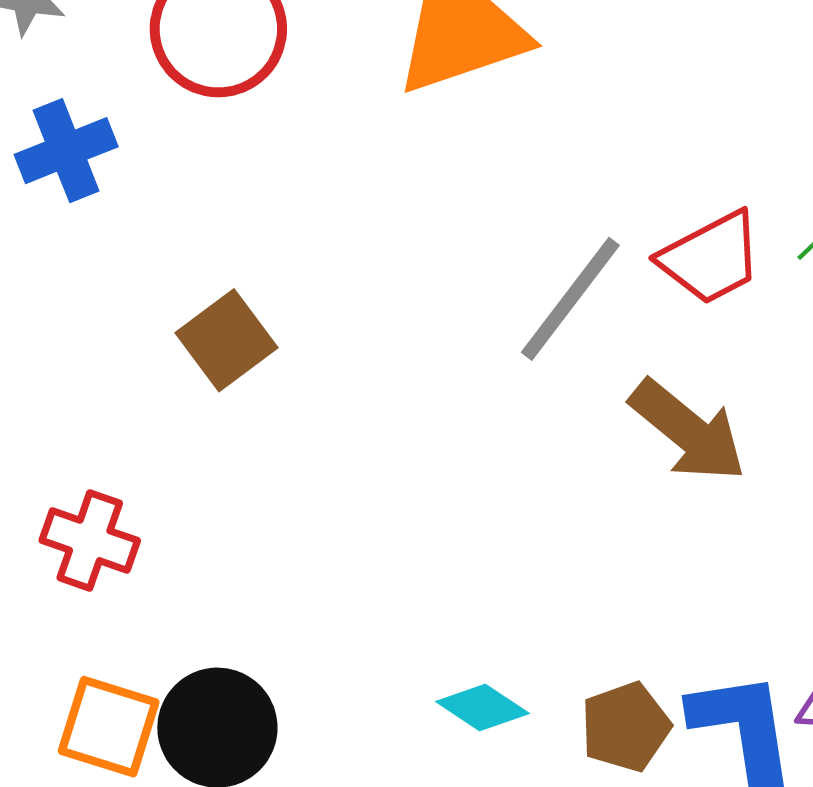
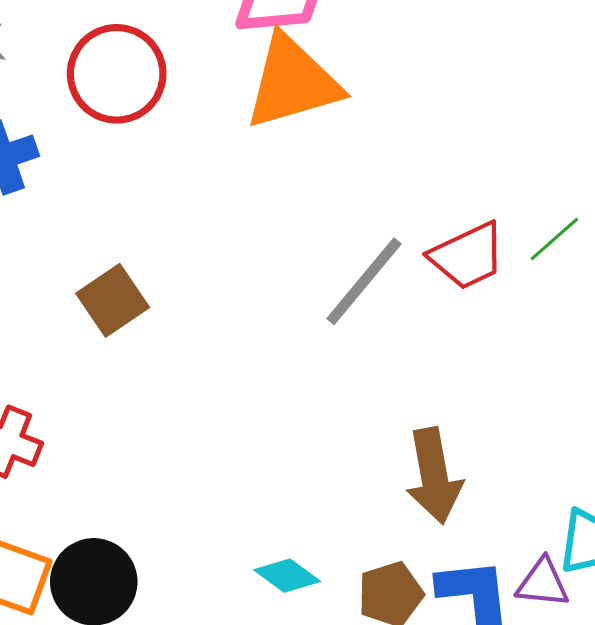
brown arrow: (688, 431) -> (434, 476), moved, turned 38

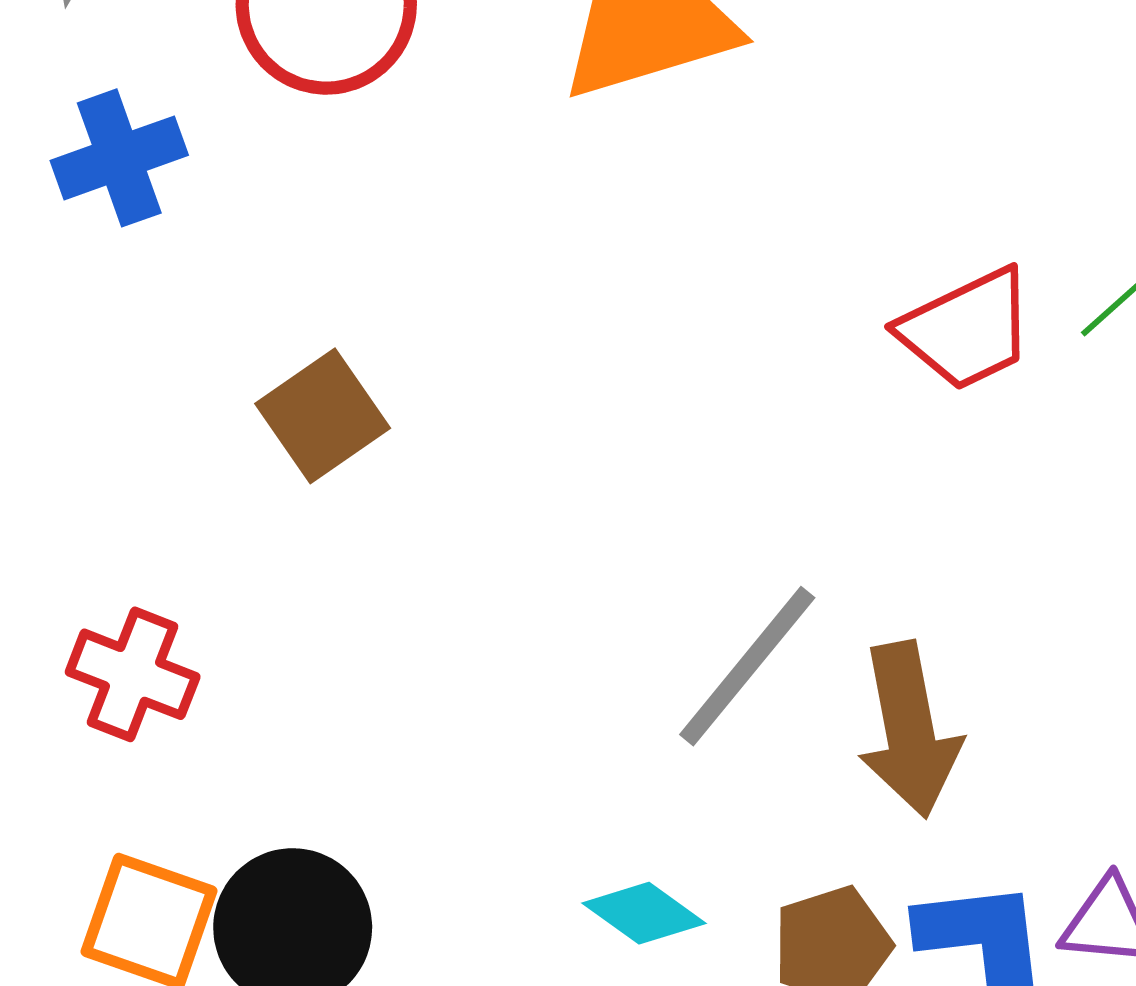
gray line: (364, 281) -> (747, 666), moved

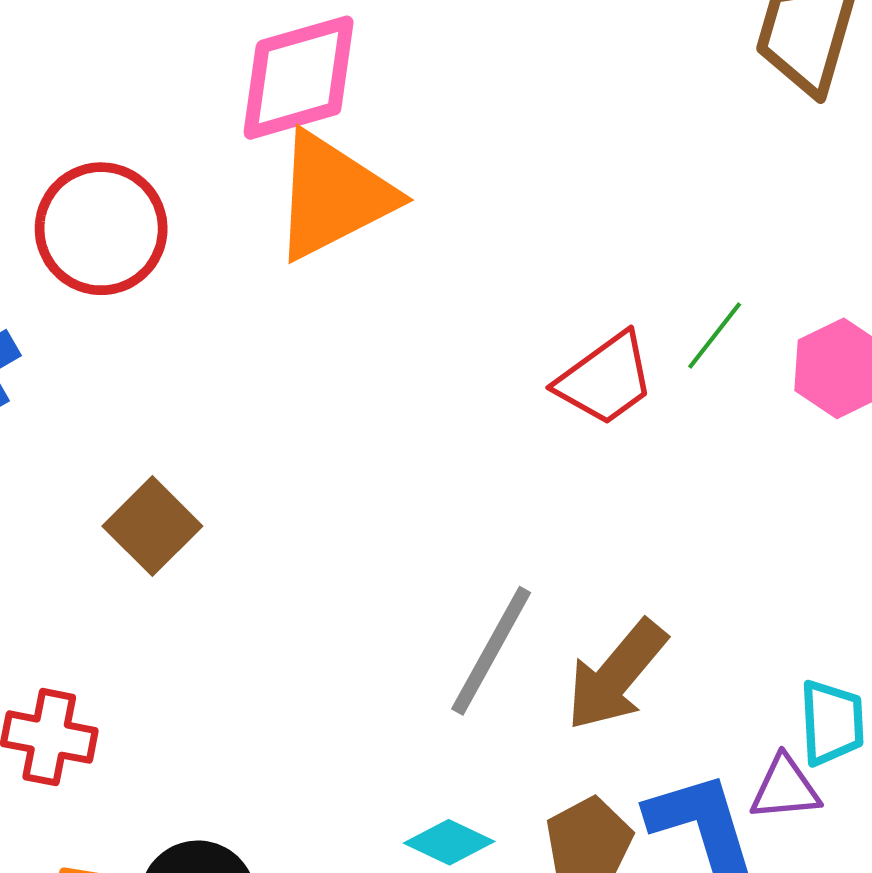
brown arrow: (909, 730) -> (616, 675), turned 61

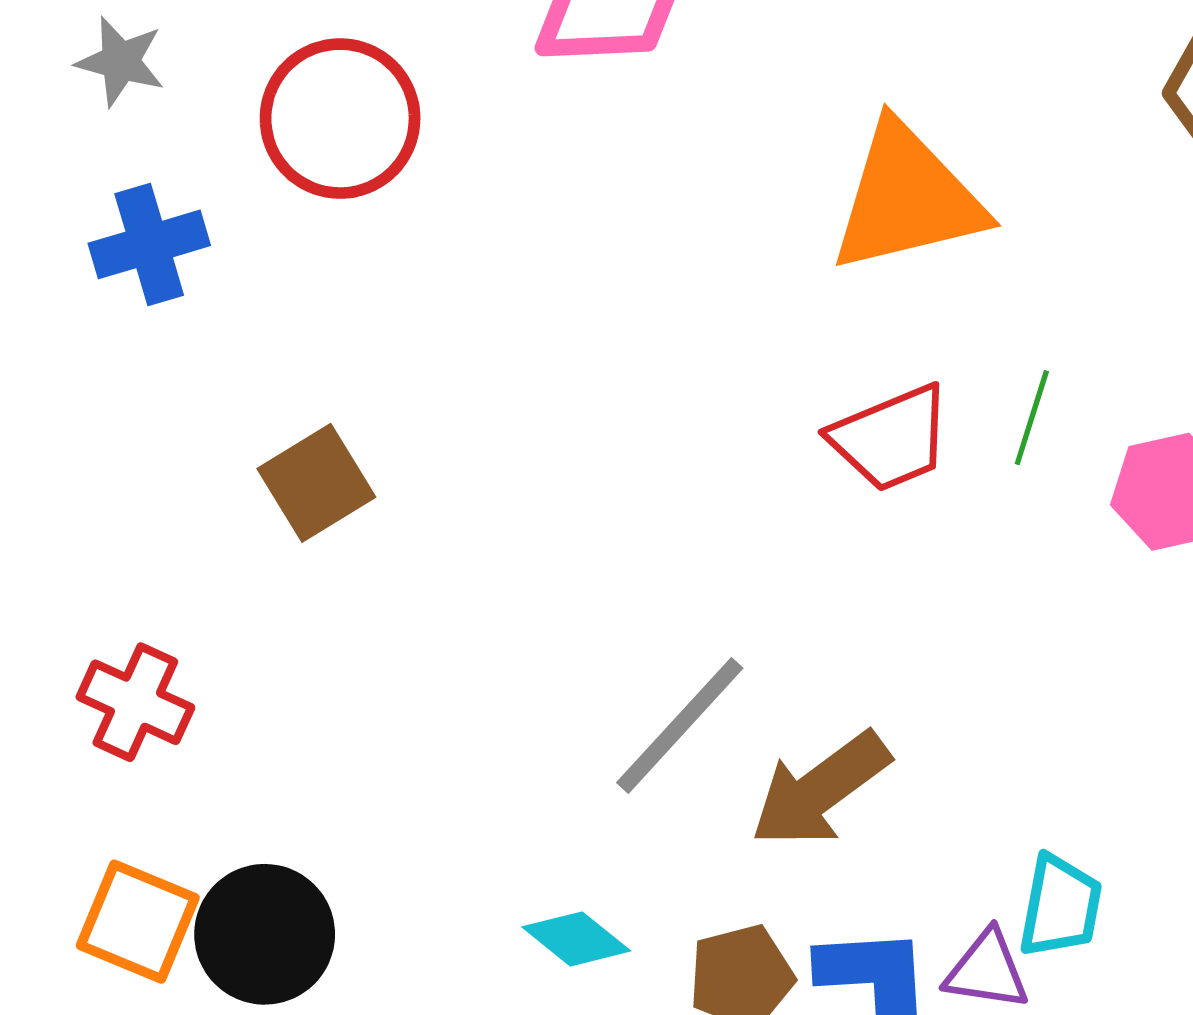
orange triangle: (333, 196) -> (907, 198), moved
green line: (715, 336) -> (1032, 418), turned -34

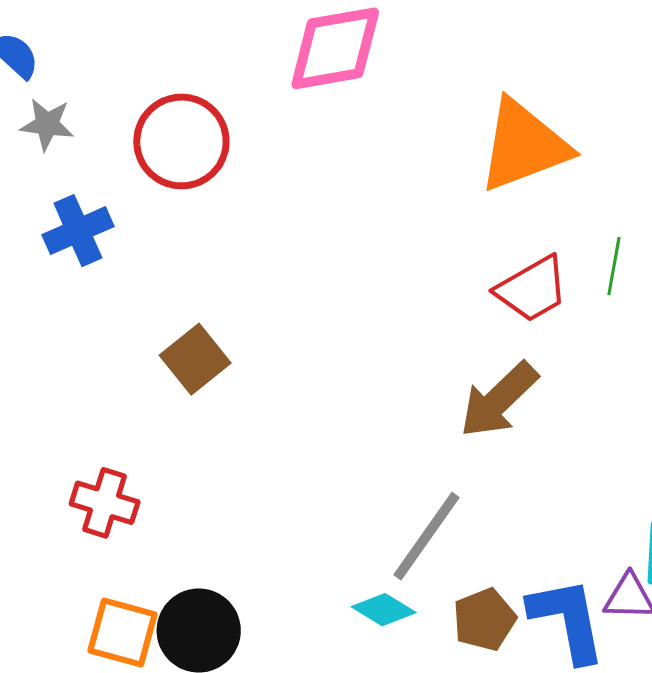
gray line: (680, 725) -> (426, 536), moved
brown arrow: (820, 790) -> (499, 400), moved

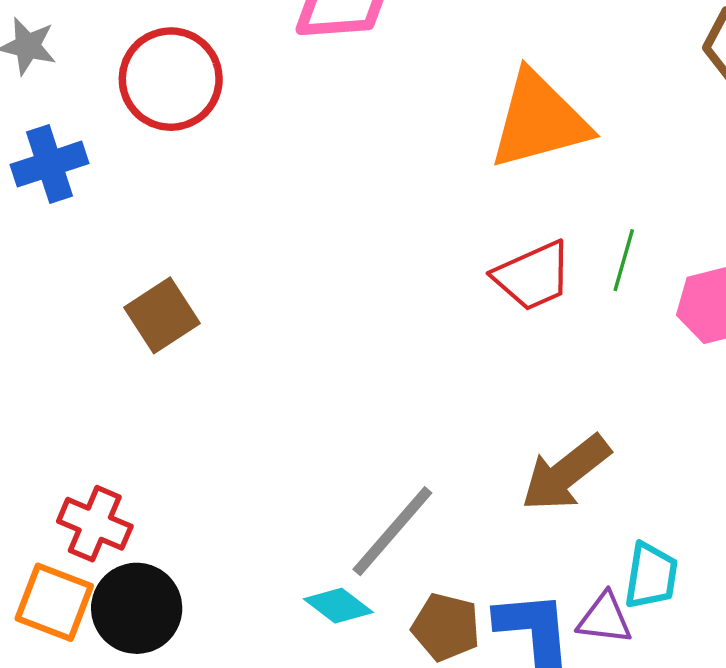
brown arrow: (499, 400) -> (566, 473), moved
red cross: (105, 503) -> (95, 524), moved
brown pentagon: (484, 619) -> (446, 627), turned 30

